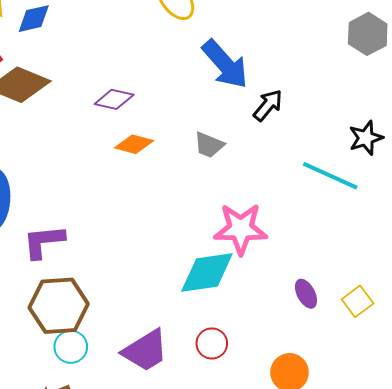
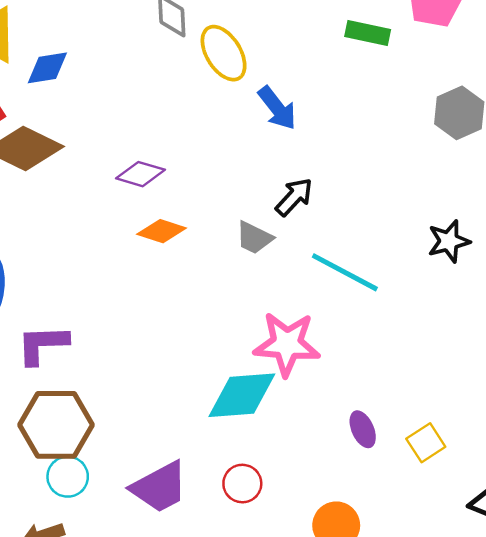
blue arrow: (225, 64) -> (277, 108), moved, size x0.7
black arrow: (268, 105) -> (294, 197), moved
cyan line: (330, 176) -> (345, 272), moved

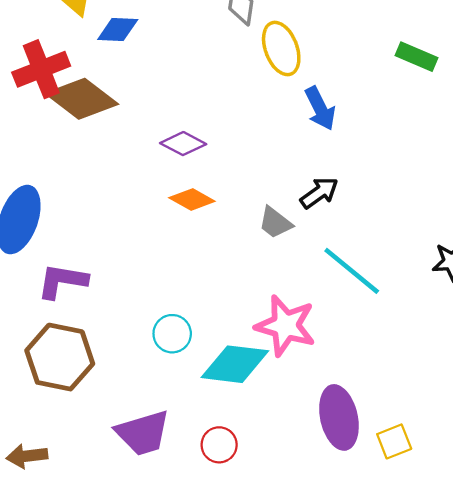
purple ellipse: (363, 429) -> (339, 417), size x1.8
cyan circle: (68, 477) -> (172, 334), moved

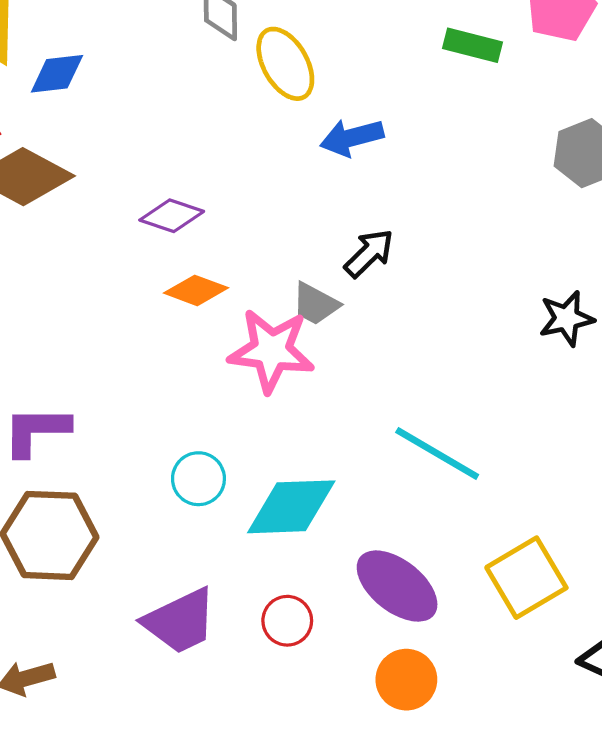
blue arrow: (320, 108) -> (352, 137), turned 111
cyan line: (352, 271) -> (437, 454), moved
pink star: (286, 326) -> (271, 351), moved
purple ellipse: (339, 417) -> (397, 586), moved, turned -30
yellow square: (394, 441) -> (526, 578), size x1.6

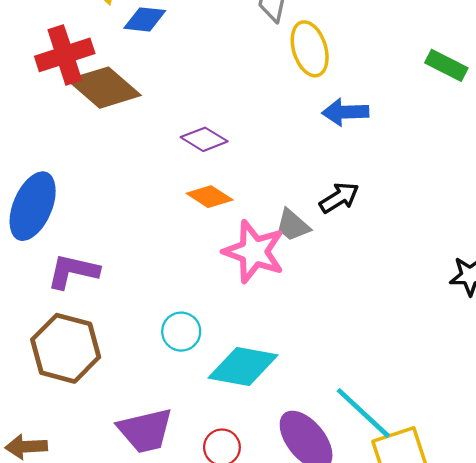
cyan line: (437, 454) -> (363, 413), moved

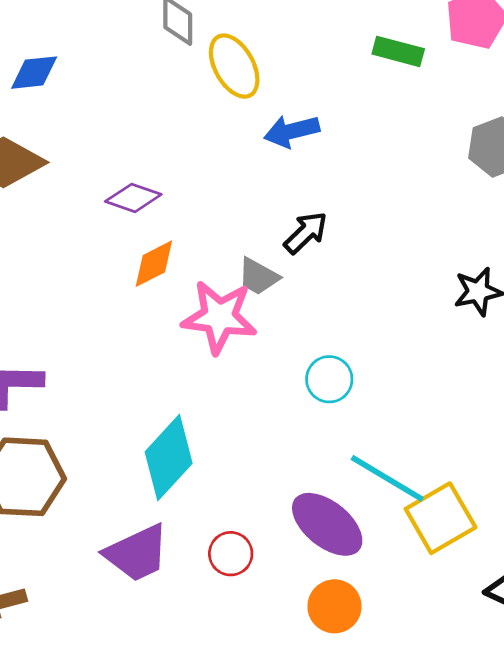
orange diamond: (210, 197) -> (154, 264), turned -48
cyan circle: (181, 332) -> (329, 379), moved
cyan diamond: (243, 366) -> (169, 458), moved, turned -46

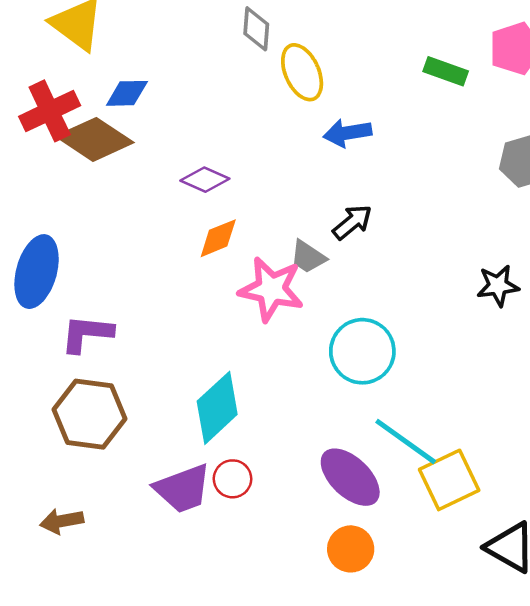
blue diamond: (34, 73) -> (127, 93), moved
cyan circle: (329, 379) -> (362, 351), size x1.6
red circle: (231, 554) -> (233, 479), moved

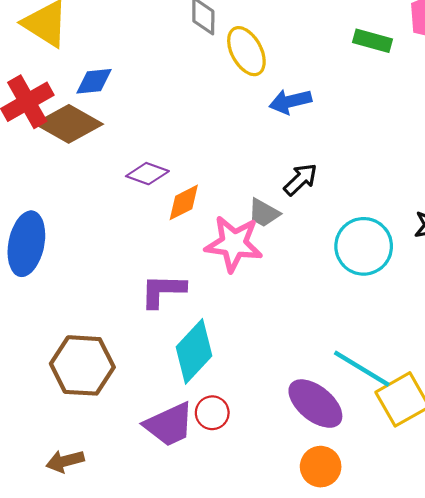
purple diamond: (205, 180) -> (147, 174), moved
purple L-shape: (87, 334) -> (163, 291), moved
cyan circle: (362, 351) -> (364, 246), moved

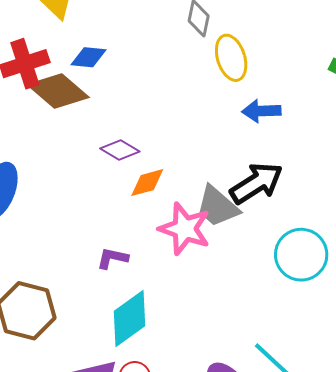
black arrow: (300, 179) -> (256, 183), size x1.6
gray trapezoid: (264, 213) -> (217, 206), size x1.5
purple L-shape: (163, 291) -> (112, 258), size x0.7

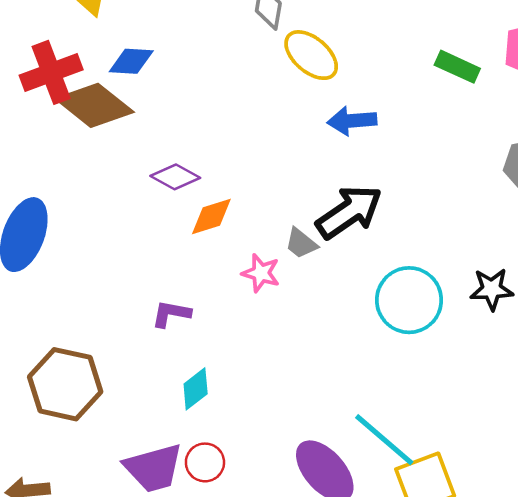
yellow ellipse: (231, 58) -> (311, 55), turned -30
gray trapezoid: (217, 206) -> (301, 243), size x0.6
pink star: (185, 229) -> (261, 273), size x0.6
cyan diamond: (130, 318) -> (196, 389), size x0.6

